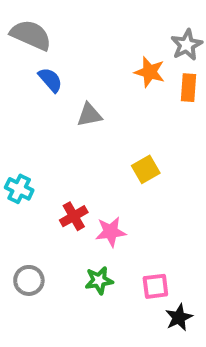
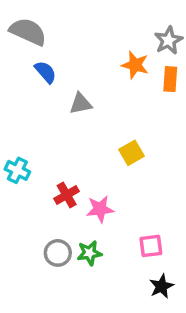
gray circle: (29, 280) -> (58, 253), moved
pink square: (155, 286) -> (151, 246), moved

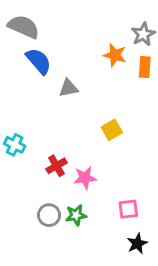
blue semicircle: (45, 72) -> (39, 61), size x1.4

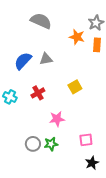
gray semicircle: (24, 27) -> (41, 21), moved
blue semicircle: (39, 61) -> (23, 61), moved, turned -96
red cross: (56, 166) -> (38, 93), moved

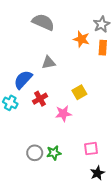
blue semicircle: (23, 61) -> (23, 80), moved
pink star: (57, 119) -> (63, 114), moved

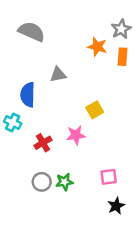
gray semicircle: (43, 22) -> (32, 32), moved
blue semicircle: (23, 80) -> (28, 95), turned -42
red cross: (40, 99) -> (43, 143), moved

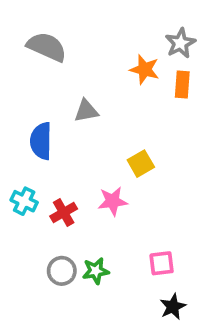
cyan cross: (13, 122) -> (24, 201), moved

